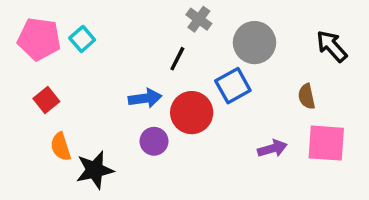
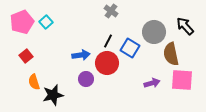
pink pentagon: (39, 39) -> (22, 22), turned -30
gray circle: (255, 43) -> (154, 32), moved
black line: (177, 59) -> (108, 41), moved
blue square: (233, 86) -> (130, 48), turned -30
brown semicircle: (307, 96) -> (171, 54), size x1.6

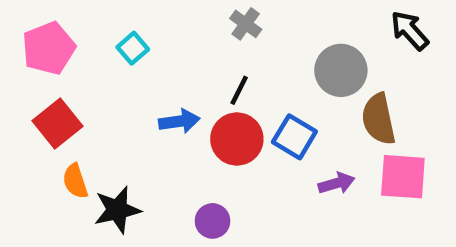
cyan square: (46, 22) -> (133, 48), moved
black arrow: (185, 26) -> (410, 30), moved
blue square: (130, 48) -> (294, 137), moved
red square: (26, 56) -> (57, 124), size x1.5
purple circle: (86, 79) -> (212, 221), moved

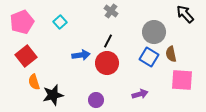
brown semicircle: (379, 119) -> (171, 54), size x0.7
blue square: (294, 137) -> (149, 57), moved
purple arrow: (337, 183) -> (140, 94), moved

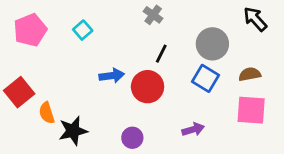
black line: (108, 41) -> (161, 54), moved
brown semicircle: (171, 54) -> (250, 74), moved, turned 91
red square: (26, 56) -> (19, 92), moved

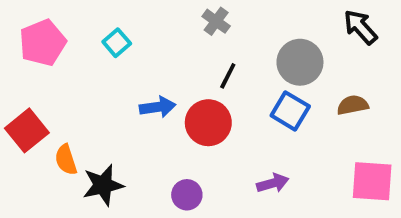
pink square: (251, 110) -> (372, 181), moved

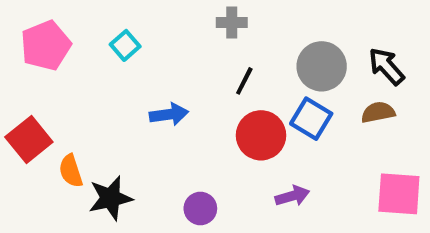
gray cross: (216, 21) -> (232, 22), turned -36
black arrow: (360, 27) -> (386, 66), moved
red circle: (208, 123) -> (261, 135), moved

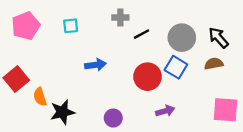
gray cross: (232, 22) -> (120, 18), moved
cyan square: (125, 45) -> (71, 26), turned 35
black line: (244, 81) -> (142, 34), moved, turned 35

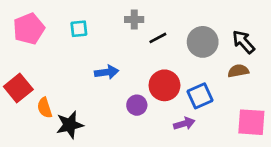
blue square: (176, 67) -> (200, 96), moved, turned 35
purple circle: (113, 118) -> (137, 105), moved

